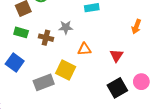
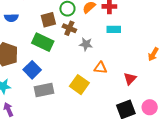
green rectangle: (21, 32) -> (43, 42), size x1.5
brown cross: (46, 38) -> (69, 28), moved
gray rectangle: (44, 82) -> (44, 90), moved

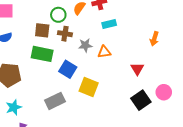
brown square: (48, 20) -> (42, 30), turned 35
orange triangle: (100, 68) -> (104, 52), moved
blue square: (32, 70) -> (68, 69), moved

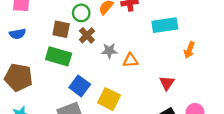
cyan rectangle: (109, 24) -> (165, 25), moved, size x1.5
brown cross: (65, 34) -> (87, 35), turned 32
blue square: (68, 69) -> (80, 86), moved

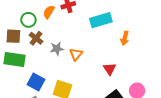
orange triangle: (130, 60) -> (76, 54), turned -40

